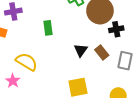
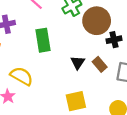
green rectangle: (48, 28) -> (43, 40), size x1.5

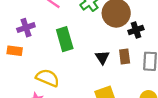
brown rectangle: (100, 64) -> (125, 57), turned 40

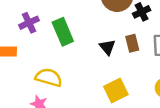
purple cross: (26, 28) -> (29, 23), moved

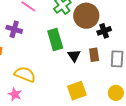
purple cross: (29, 23) -> (14, 29), turned 35
green rectangle: (63, 32) -> (55, 40), moved

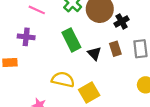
yellow semicircle: (25, 74) -> (63, 80), moved
yellow square: (77, 91) -> (89, 92), moved

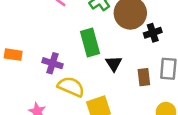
purple cross: (26, 37) -> (52, 63), moved
brown rectangle: (115, 49) -> (144, 77), moved

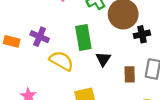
purple cross: (52, 63) -> (40, 37), moved
yellow semicircle: (71, 87) -> (61, 61), moved

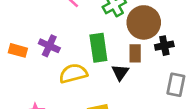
yellow semicircle: (61, 61) -> (73, 73), turned -45
brown rectangle: (130, 74) -> (135, 53), moved

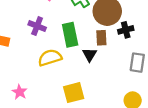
purple cross: (49, 46) -> (37, 26), moved

